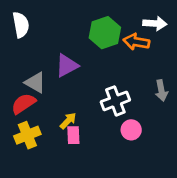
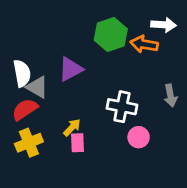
white semicircle: (21, 25) -> (22, 73), moved
white cross: (115, 101) -> (122, 107), turned 32

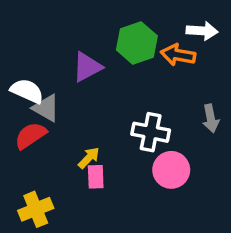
purple triangle: (71, 69) -> (87, 67), moved
white semicircle: (22, 73) -> (27, 91), turned -56
pink circle: (139, 137) -> (171, 170), size x1.4
yellow cross: (29, 143) -> (36, 209), moved

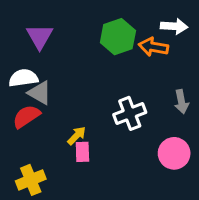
purple triangle: (87, 67) -> (40, 37), moved, turned -32
white semicircle: (27, 91) -> (23, 78), turned -32
white cross: (151, 132) -> (130, 113), turned -32
pink circle: (171, 170) -> (174, 153), moved

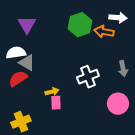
yellow arrow: (77, 136) -> (52, 92), turned 32

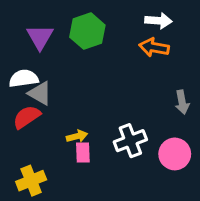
white arrow: (118, 18) -> (158, 21), moved
green hexagon: (80, 25) -> (87, 31), moved
white cross: (88, 77) -> (130, 141), moved

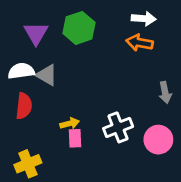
gray triangle: (40, 93) -> (47, 75), moved
red semicircle: (27, 117) -> (24, 106), turned 130

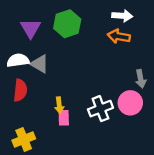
yellow arrow: (70, 123) -> (59, 105), turned 98
pink circle: (158, 140) -> (130, 103), moved

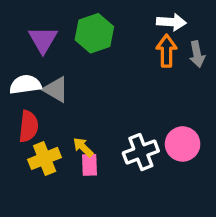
orange arrow: (119, 36) -> (167, 51), turned 80
gray arrow: (141, 79) -> (197, 54), moved
yellow arrow: (59, 105) -> (83, 147), turned 140
yellow cross: (24, 140) -> (45, 158), moved

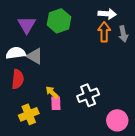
pink circle: (183, 144) -> (117, 120), moved
yellow cross: (45, 158) -> (29, 114), moved

